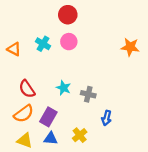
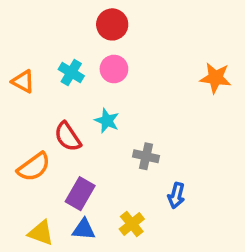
cyan star: (63, 88) -> (107, 121), moved
red semicircle: (27, 89) -> (68, 137), moved
orange semicircle: (24, 114) -> (34, 167), moved

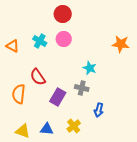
cyan star: (107, 121) -> (90, 68), moved
orange semicircle: (34, 167) -> (19, 94), turned 132
purple rectangle: (80, 194) -> (58, 97), moved

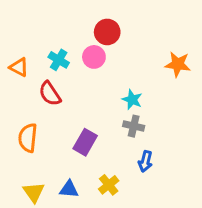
red circle: (63, 14) -> (107, 32), moved
red semicircle: (38, 77) -> (50, 94), moved
gray cross: (82, 88) -> (134, 126), moved
yellow triangle: (23, 131) -> (34, 192), turned 35

